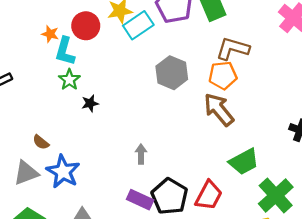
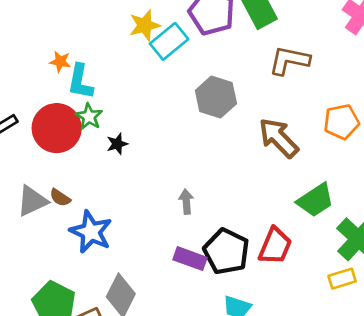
red circle: (86, 26) -> (57, 128), moved, size x1.4
orange pentagon: (223, 75) -> (341, 122), moved
gray triangle: (26, 173) -> (32, 201), moved

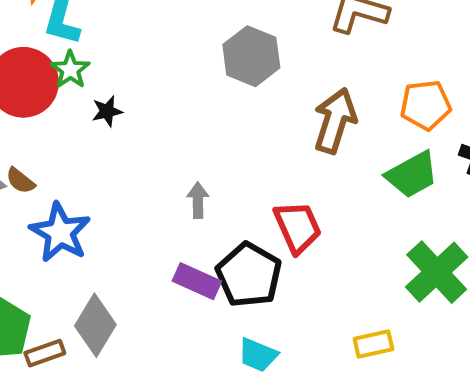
brown arrow: (278, 138) -> (335, 121), turned 57
green trapezoid: (315, 200) -> (412, 175), moved
red trapezoid: (275, 246) -> (298, 227), moved, turned -51
yellow rectangle: (342, 279) -> (373, 344), moved

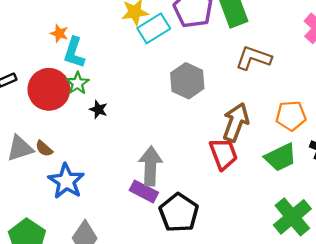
black star: (107, 111) -> (98, 109), turned 30
gray arrow: (198, 200) -> (150, 166), size x1.8
red trapezoid: (298, 227) -> (223, 154), moved
purple rectangle: (197, 281) -> (144, 191), moved

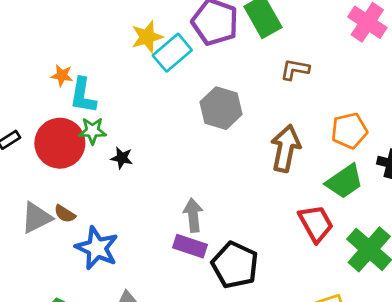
brown L-shape: (253, 58) -> (295, 69), size x0.7
green star: (78, 83) -> (92, 131), turned -30
red trapezoid: (223, 154) -> (316, 223), moved
gray arrow: (150, 166) -> (193, 215), size x0.7

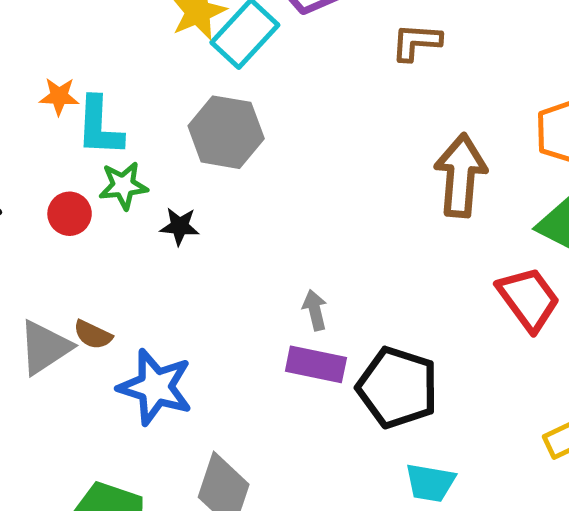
brown L-shape: (295, 69) -> (416, 42), moved
gray hexagon: (221, 108) -> (226, 132), moved
red circle: (60, 143) -> (70, 214), size x0.5
gray arrow: (193, 215) -> (315, 310), size x0.7

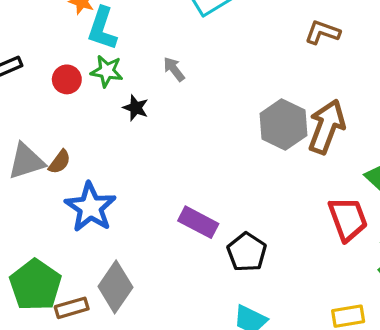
gray hexagon: (226, 132) -> (283, 124), moved
gray arrow: (315, 310) -> (174, 69), moved, turned -40
brown semicircle: (93, 335) -> (60, 162), turned -95
black pentagon: (398, 387) -> (247, 252), size x0.7

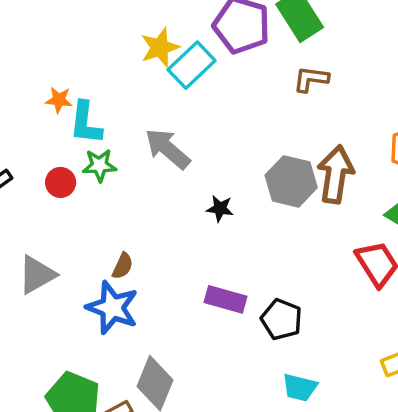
gray arrow: (174, 69) -> (168, 149), size x1.8
black star: (136, 108) -> (220, 208), moved
brown semicircle: (60, 162) -> (123, 266), moved

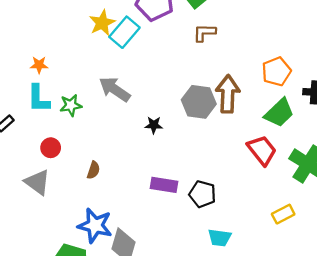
cyan L-shape: (86, 123) -> (38, 99), moved
red circle: (61, 182) -> (51, 148), moved
gray triangle: (37, 275) -> (37, 182), turned -48
blue star: (112, 308) -> (95, 226), moved

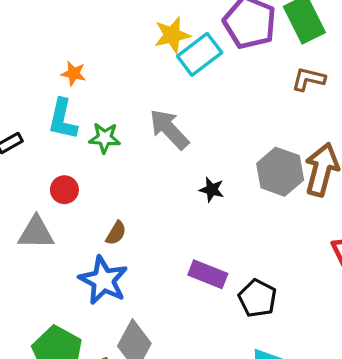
gray triangle: (37, 182) -> (36, 233), turned -48
blue star: (95, 226) -> (103, 280), moved

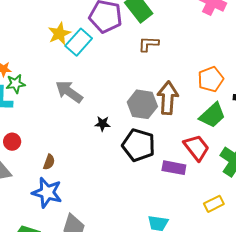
green star: (105, 138) -> (16, 84), moved
purple rectangle: (208, 274) -> (174, 168), moved
black pentagon: (257, 298) -> (139, 145), moved, size x1.4

